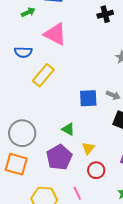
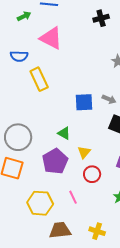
yellow rectangle: (43, 75) -> (39, 79), turned -65

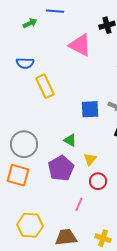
pink triangle: (51, 38) -> (80, 45), moved
pink line: (73, 197) -> (79, 204), turned 48
yellow hexagon: (40, 203) -> (30, 225), moved

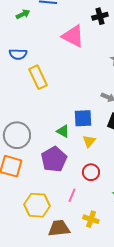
blue square: (90, 109) -> (83, 118), moved
yellow triangle: (90, 159) -> (89, 141), moved
yellow hexagon: (30, 225) -> (37, 205), moved
yellow cross: (103, 238) -> (91, 219), moved

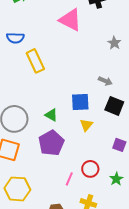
green triangle: (63, 131) -> (51, 115), moved
red circle: (91, 172) -> (90, 169), moved
yellow hexagon: (37, 205) -> (17, 189), moved

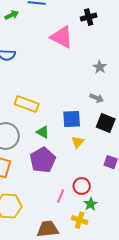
gray star: (114, 43) -> (100, 67), moved
yellow rectangle: (35, 61) -> (27, 104), moved, turned -45
green star: (116, 179) -> (91, 204), moved

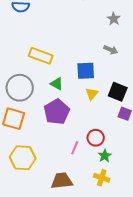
black square: (106, 123) -> (118, 92), moved
yellow cross: (80, 220) -> (102, 178), moved

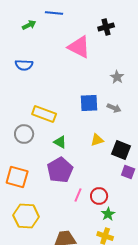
blue square: (86, 71) -> (89, 103), moved
gray circle: (20, 88) -> (24, 134), moved, size x0.7
yellow triangle: (92, 94) -> (97, 140), moved, turned 32
pink line: (75, 148) -> (78, 195), moved

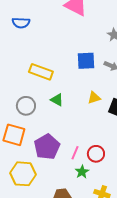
gray circle: (24, 134) -> (26, 106), moved
purple pentagon: (60, 170) -> (47, 147), moved
green star: (108, 214) -> (82, 172), moved

